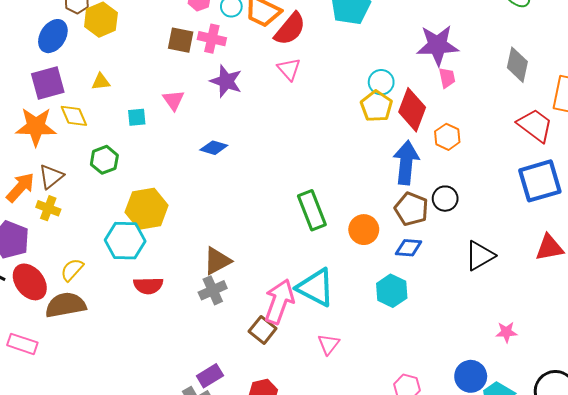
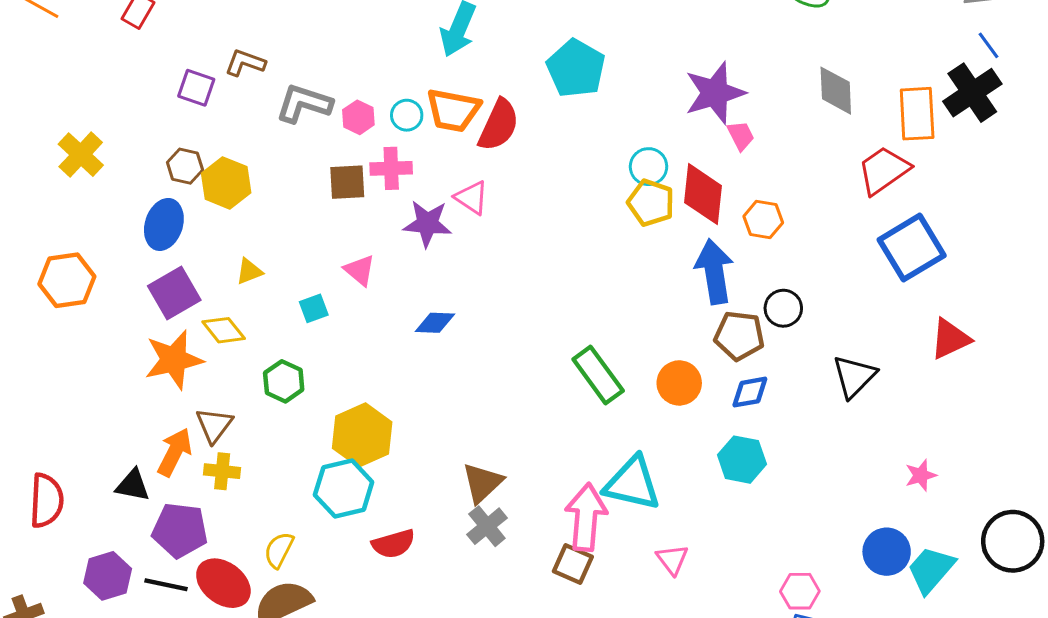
pink triangle: (289, 69) -> (472, 198), moved
red trapezoid: (535, 125) -> (884, 170), turned -57

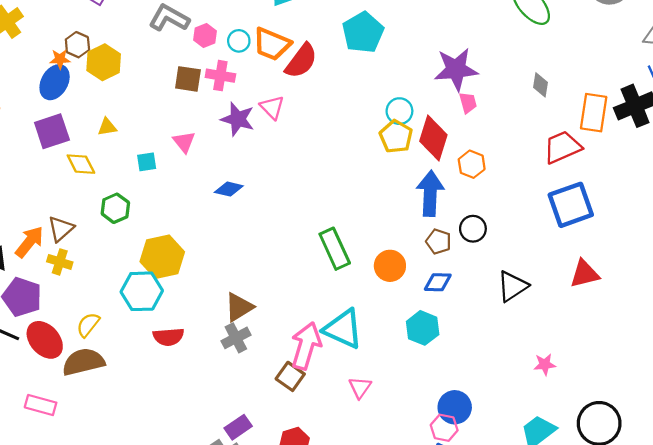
gray diamond: (836, 91) -> (540, 85), size x0.7
brown pentagon: (739, 336) -> (438, 241), size x0.7
orange star: (174, 360) -> (60, 59), moved, size x0.5
blue circle: (887, 552) -> (455, 407), moved

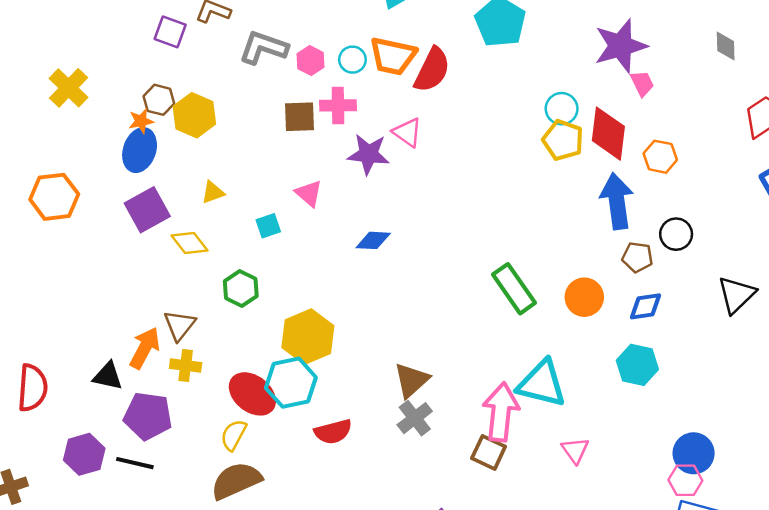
red ellipse: (45, 340) -> (252, 394), moved

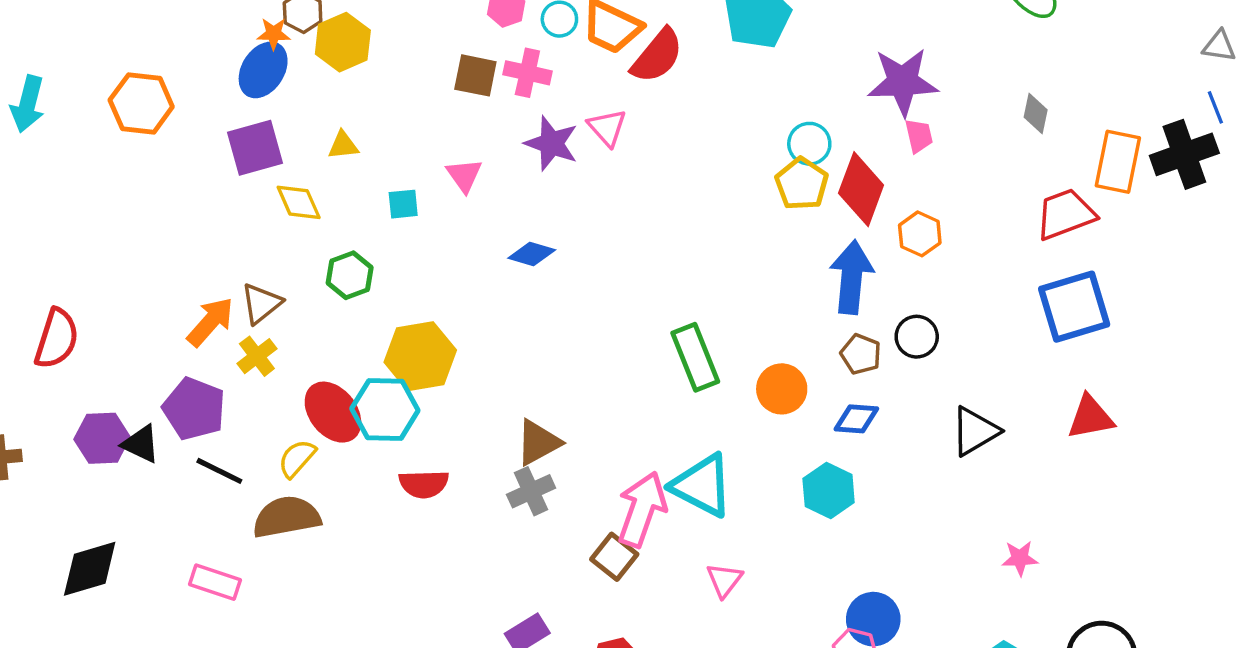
yellow cross: (186, 365) -> (257, 356), turned 32
black triangle: (108, 376) -> (141, 444), moved
black line: (135, 463) -> (219, 471), moved

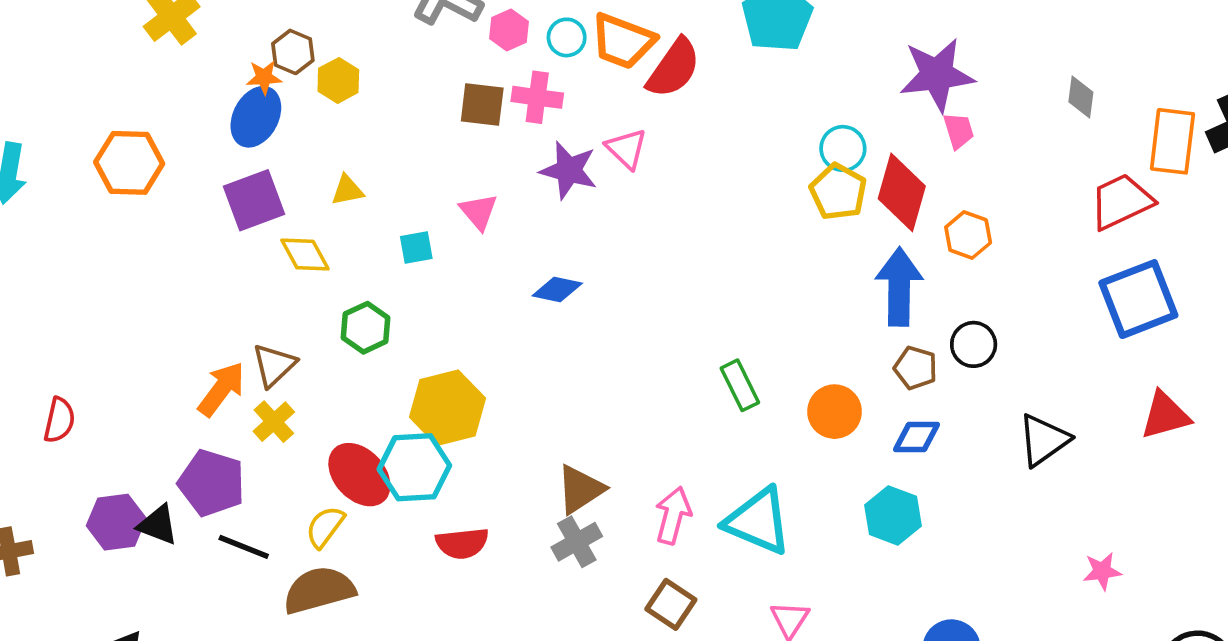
yellow hexagon: (343, 42) -> (338, 80), size x0.7
red semicircle: (57, 339) -> (59, 420), size x0.7
green rectangle: (695, 357) -> (740, 385), size x0.7
pink arrow: (642, 509) -> (673, 515), moved, size x0.7

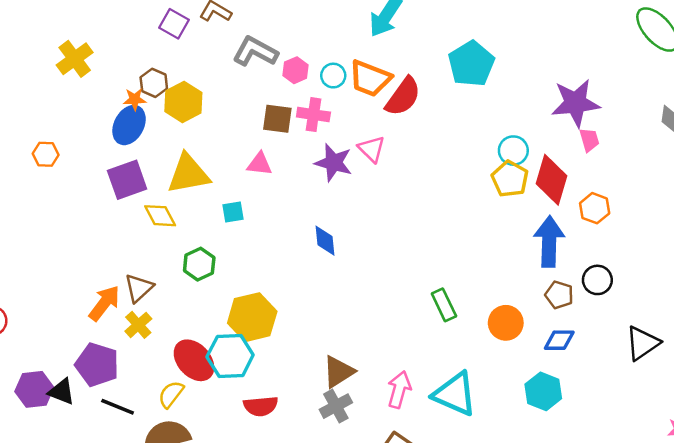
yellow hexagon: (338, 80) -> (183, 102), size x1.4
orange hexagon: (129, 163) -> (46, 154), size x0.6
yellow triangle: (347, 190) -> (188, 174), size x2.0
pink triangle: (479, 212) -> (260, 164), moved, turned -44
blue diamond: (557, 290) -> (325, 241), turned 72

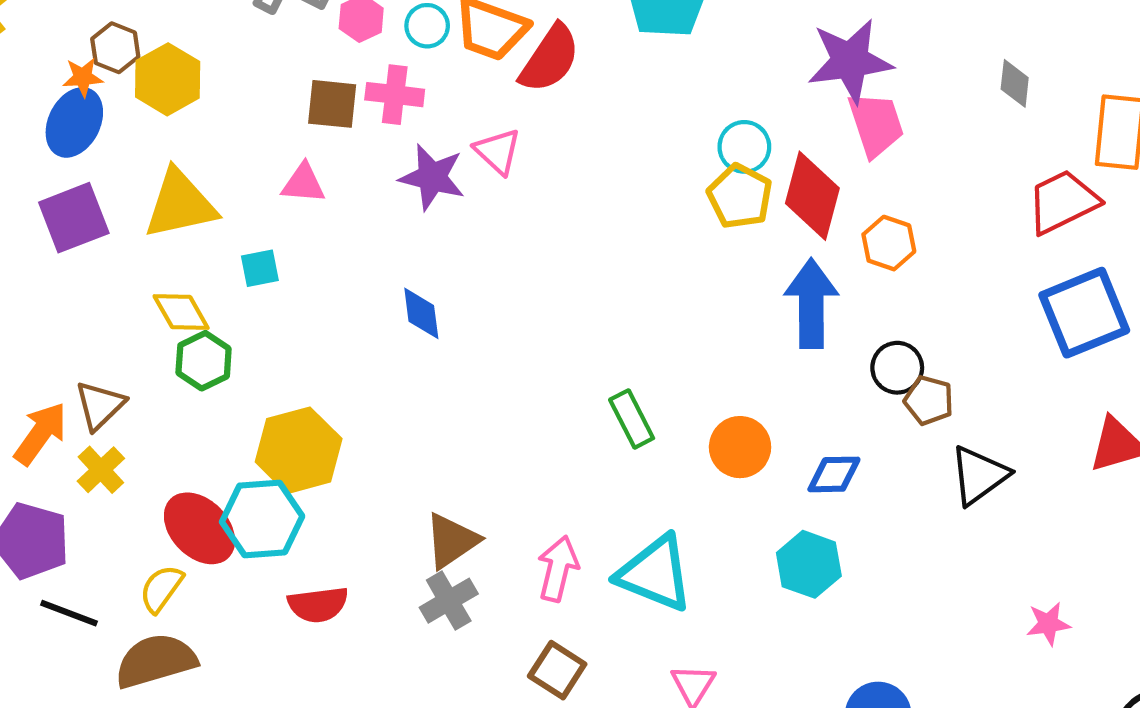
pink trapezoid: (589, 140) -> (876, 124), size x1.6
yellow diamond: (160, 216) -> (181, 312), moved
brown pentagon: (559, 295) -> (929, 400), moved

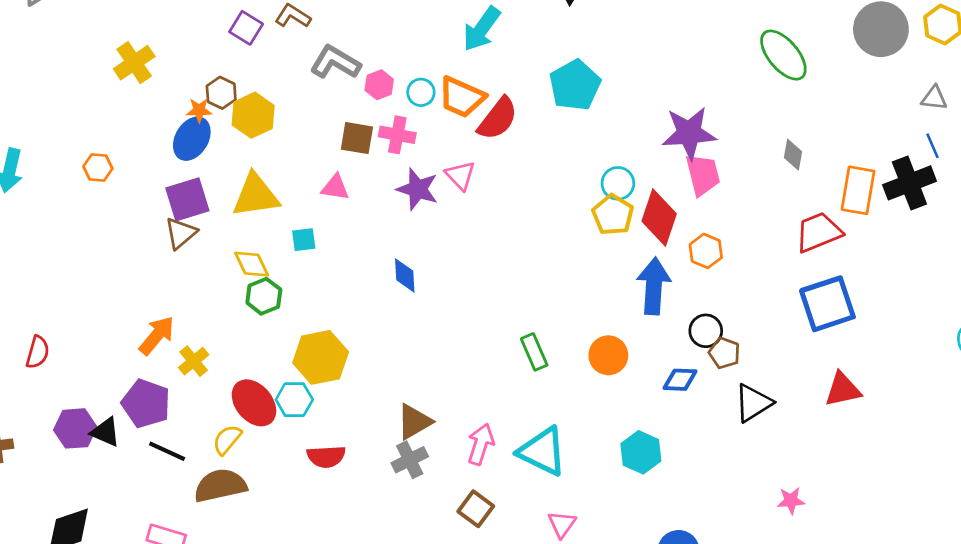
brown triangle: (100, 405) -> (181, 233), moved
orange circle: (740, 447) -> (608, 355), moved
blue diamond: (834, 474) -> (680, 380), moved
cyan hexagon: (262, 519) -> (294, 400), size x0.7

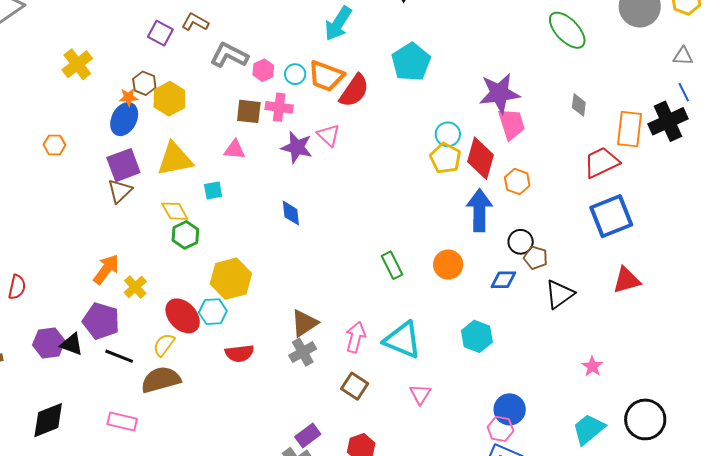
pink star: (791, 501) -> (592, 366), turned -30

